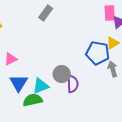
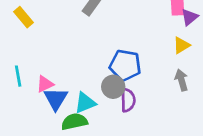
blue pentagon: (98, 53) -> (125, 65), moved
pink triangle: (11, 59) -> (45, 84), moved

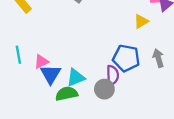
yellow triangle: (182, 45) -> (141, 21), moved
blue pentagon: (125, 65) -> (126, 58), moved
gray circle: (113, 87) -> (104, 89), moved

